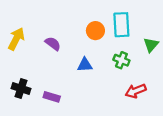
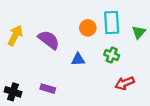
purple semicircle: (53, 44) -> (49, 40), size x1.5
green triangle: (151, 45) -> (139, 32), moved
black cross: (21, 89) -> (13, 92), moved

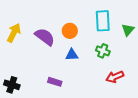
orange circle: (88, 28) -> (70, 31), moved
purple rectangle: (48, 89) -> (55, 82), moved

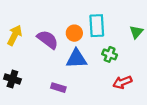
cyan rectangle: (103, 21) -> (97, 26), moved
blue triangle: (72, 55) -> (76, 59), size x1.5
black cross: (12, 85) -> (12, 79), moved

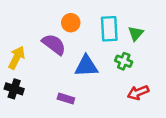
green triangle: (136, 32) -> (136, 34), moved
orange circle: (74, 33) -> (71, 23), moved
yellow arrow: (15, 35) -> (17, 58), moved

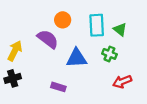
green triangle: (136, 34) -> (120, 29), turned -32
black cross: (14, 89) -> (13, 78), turned -35

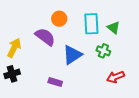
blue triangle: (76, 58) -> (72, 55), turned -30

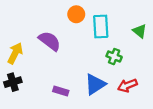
orange circle: (59, 19) -> (76, 14), moved
green triangle: (113, 28) -> (140, 31), moved
blue triangle: (72, 55) -> (95, 84), moved

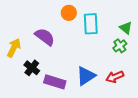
green cross: (114, 57) -> (120, 46), moved, turned 32
black cross: (13, 82) -> (32, 68), moved, turned -35
purple rectangle: (61, 91) -> (55, 82), size x1.5

